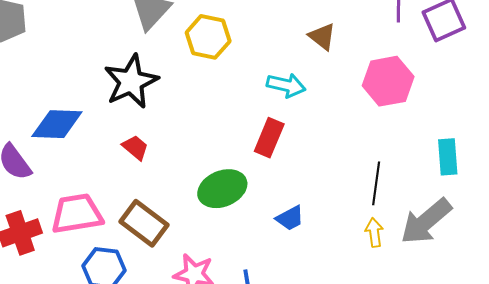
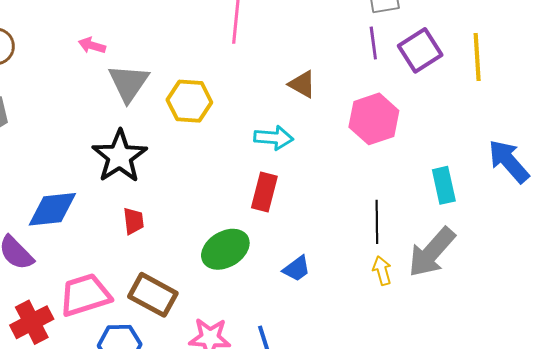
red trapezoid: (135, 147) -> (133, 221), turned 52

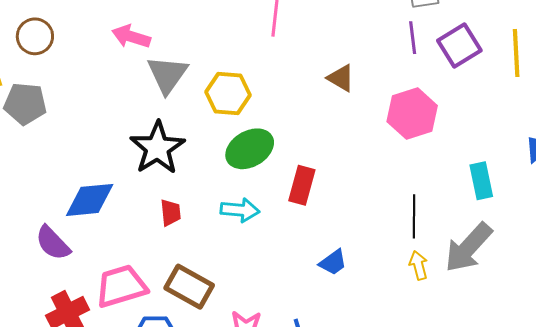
pink arrow: (92, 45) -> (131, 37), size x1.4
cyan arrow: (274, 138) -> (240, 210), moved
green ellipse: (225, 249) -> (250, 149), moved

